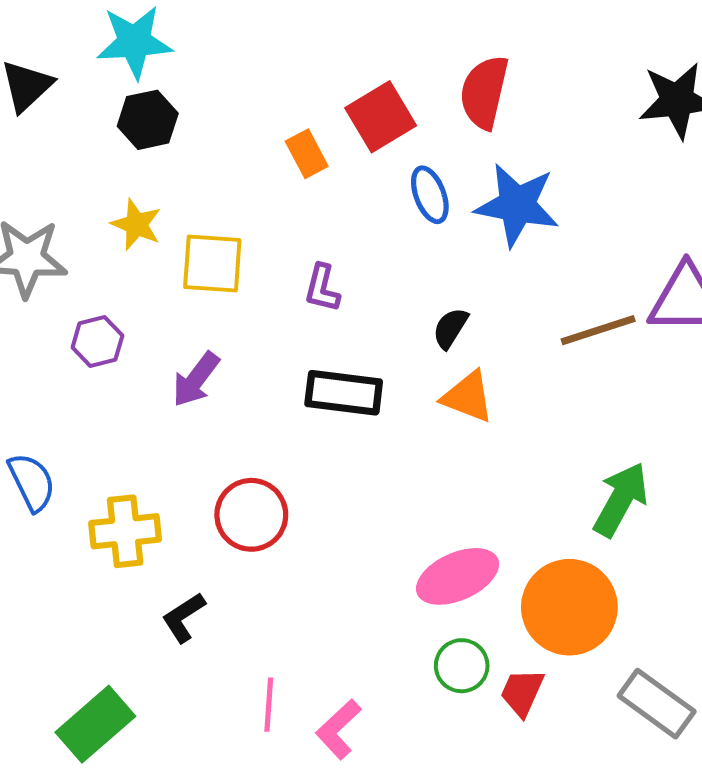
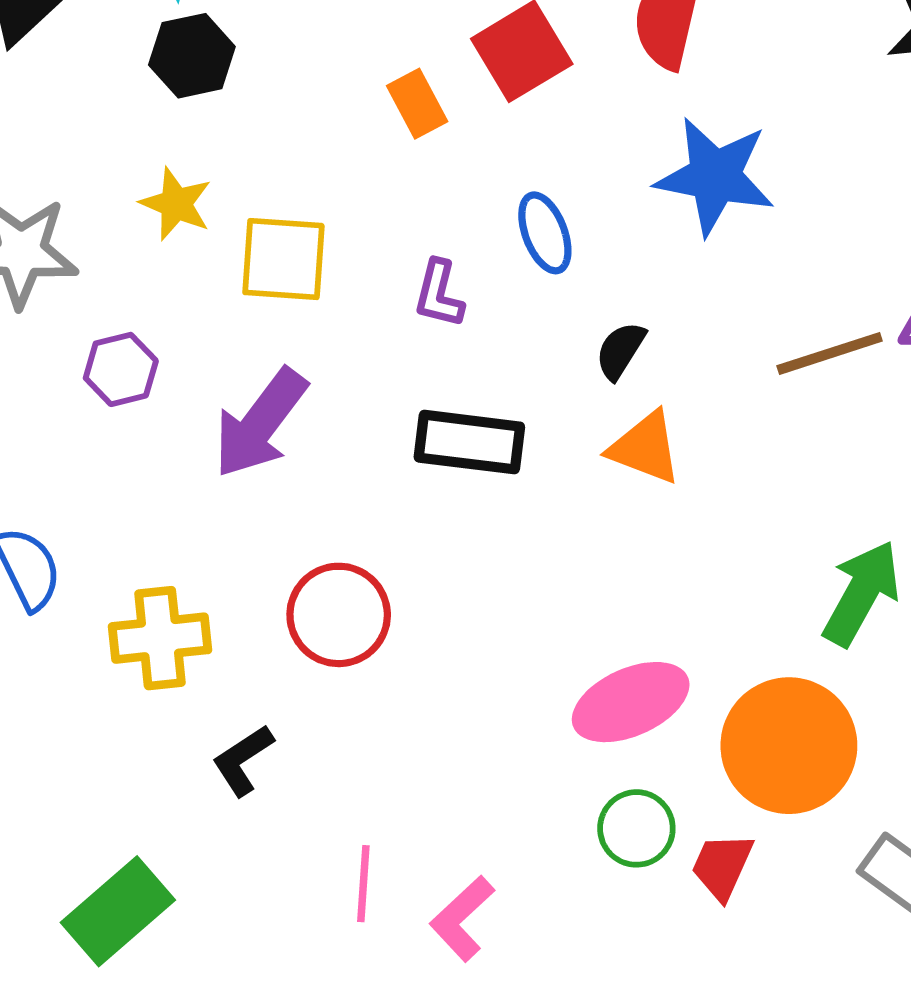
blue ellipse: (430, 195) -> (545, 233), moved
purple arrow: (196, 379) -> (260, 423), size x1.4

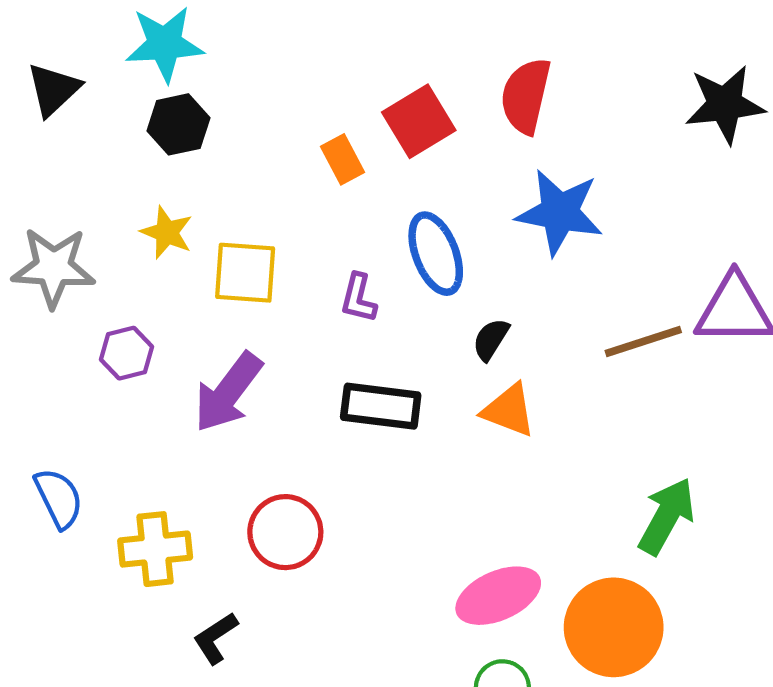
blue ellipse: (545, 233) -> (436, 254), size x1.4

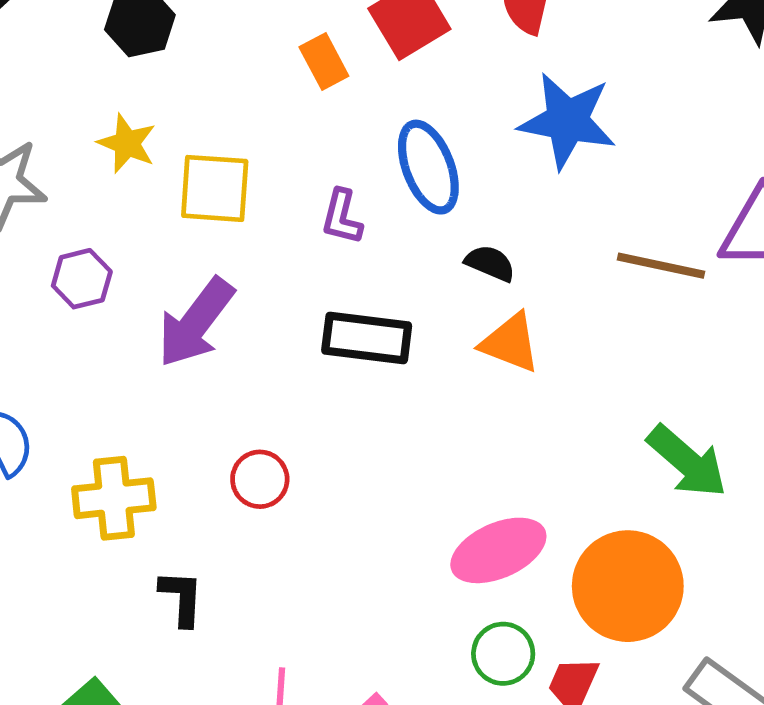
black semicircle: (491, 339) -> (490, 263), turned 81
brown line: (643, 341) -> (661, 266), turned 30
green arrow: (667, 516) -> (687, 461), turned 102
red circle: (285, 532) -> (260, 479), size x0.7
black L-shape: (215, 638) -> (181, 598), turned 126

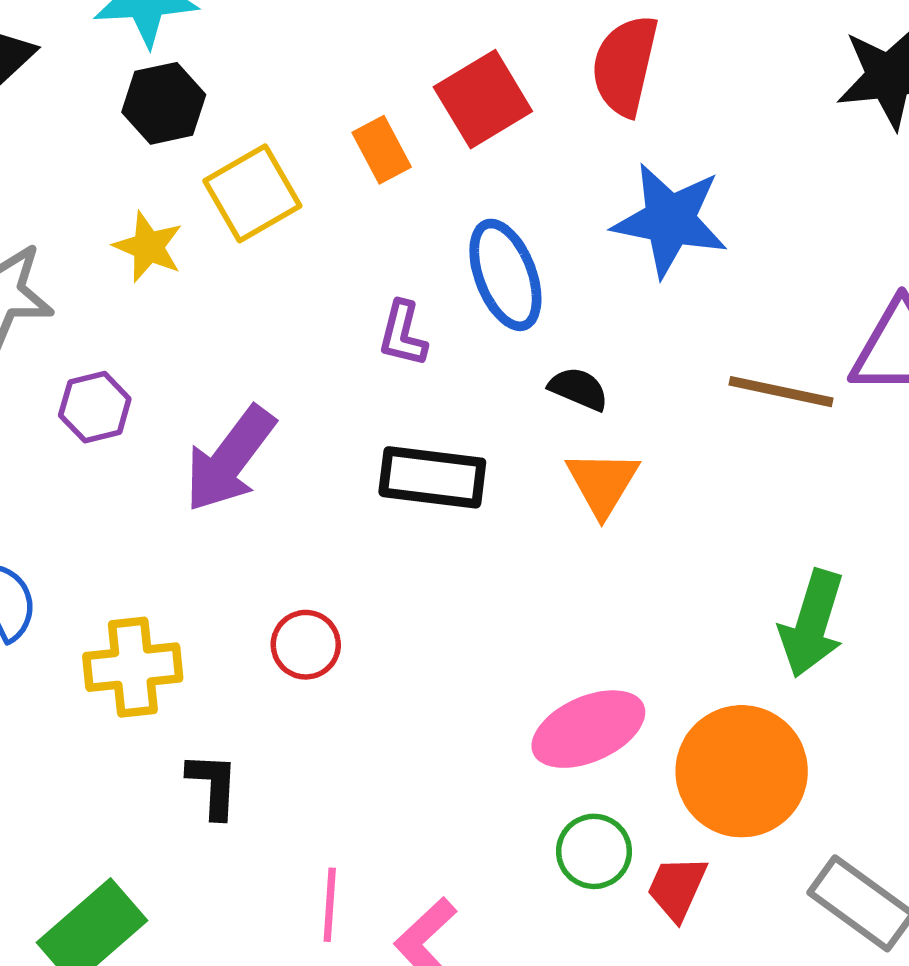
yellow square: (215, 188) -> (252, 193), moved, turned -34
orange triangle: (510, 343) -> (602, 483), turned 40
green arrow: (687, 461) -> (812, 624), turned 66

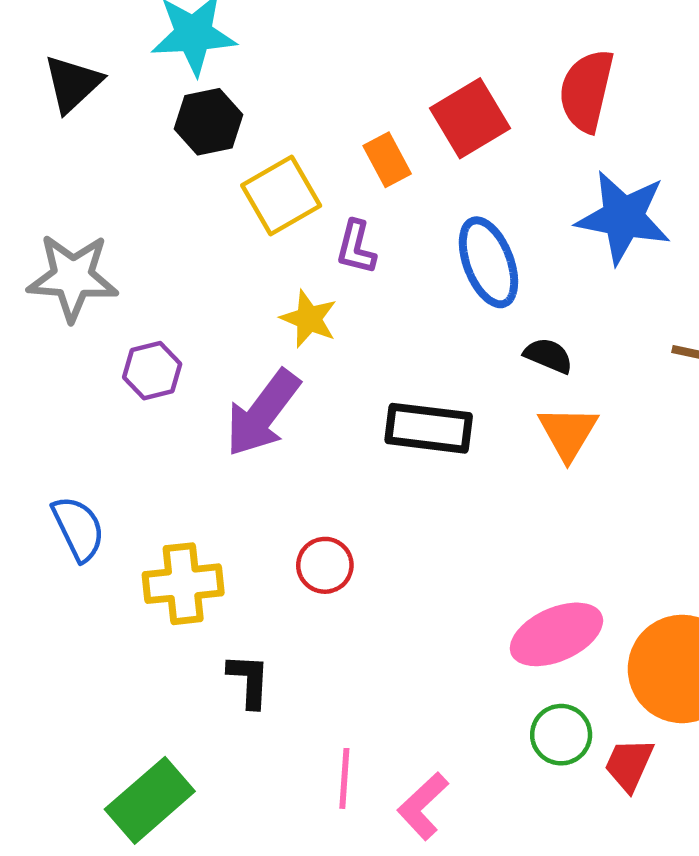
yellow star: (148, 247) -> (309, 319), moved
purple L-shape: (403, 334) -> (356, 247), moved

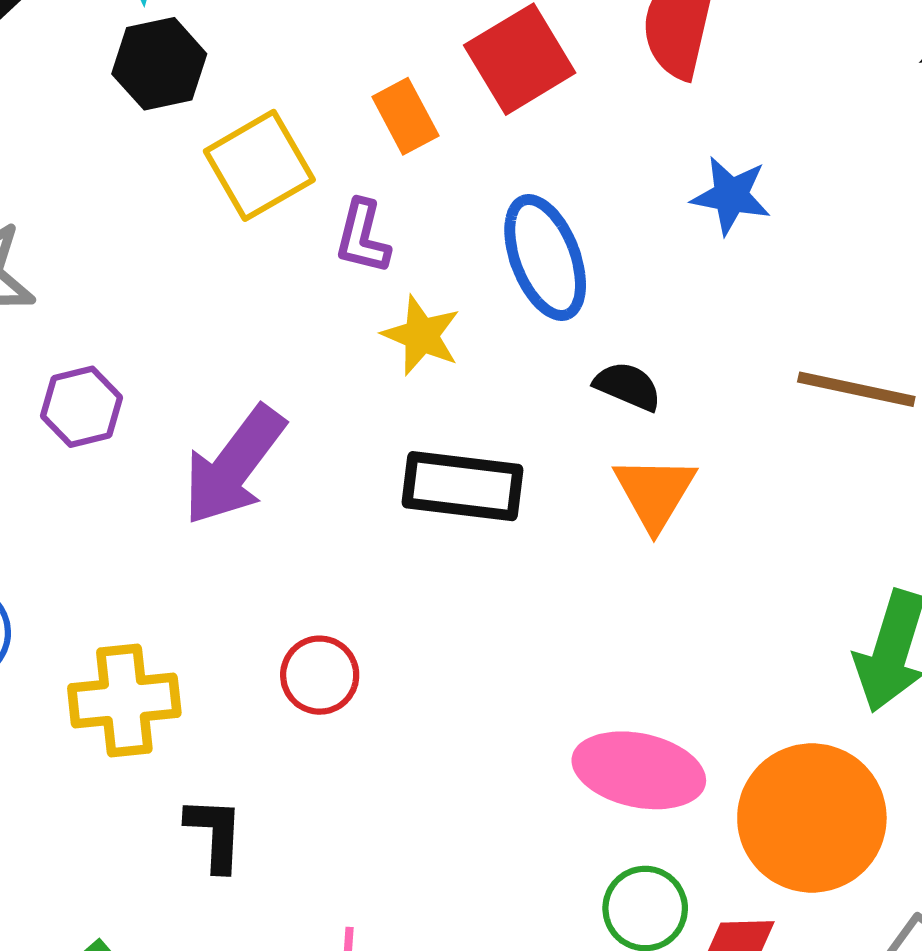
blue star: (623, 217) -> (731, 196), size x0.6
yellow star: (309, 319) -> (421, 335), moved
pink ellipse: (556, 634) -> (639, 770), turned 36

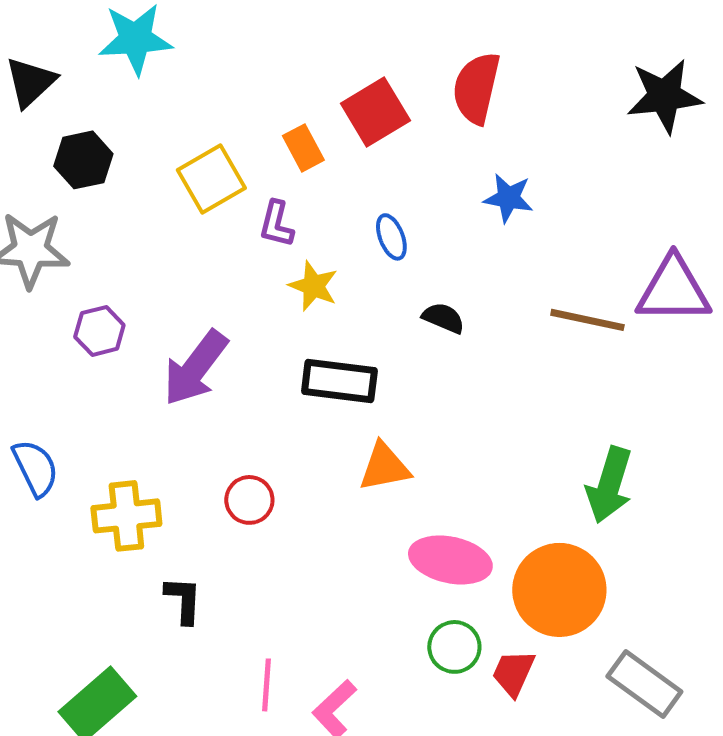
black hexagon: (159, 64) -> (83, 160), moved
blue ellipse: (545, 257) -> (391, 237), size x0.6
orange triangle: (655, 492) -> (384, 467), moved, turned 48

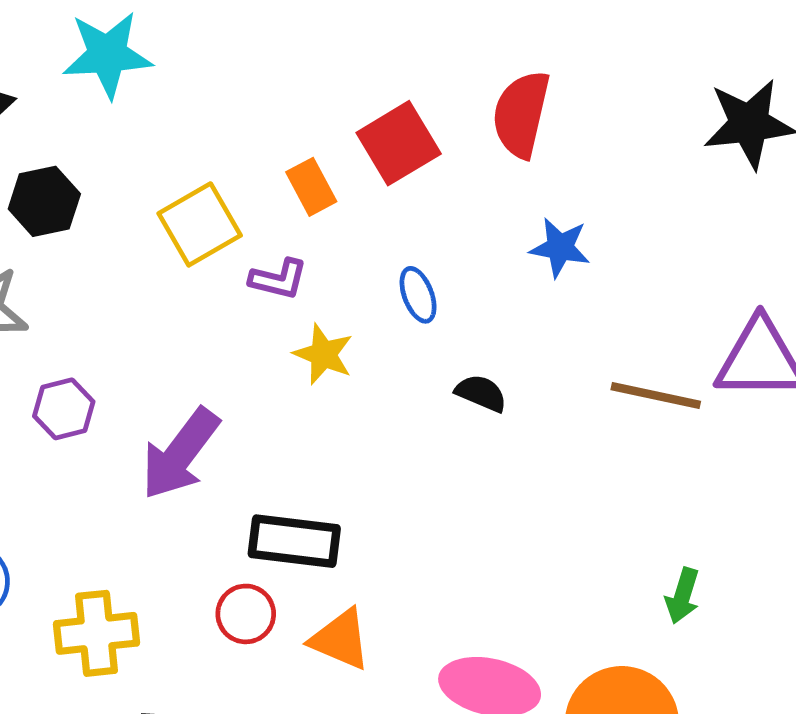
purple L-shape: (276, 224) -> (278, 279), turned -90
black rectangle: (339, 381) -> (294, 541), moved
orange triangle: (384, 467) -> (340, 639), moved, turned 34
green arrow: (609, 485) -> (683, 596), size x0.6

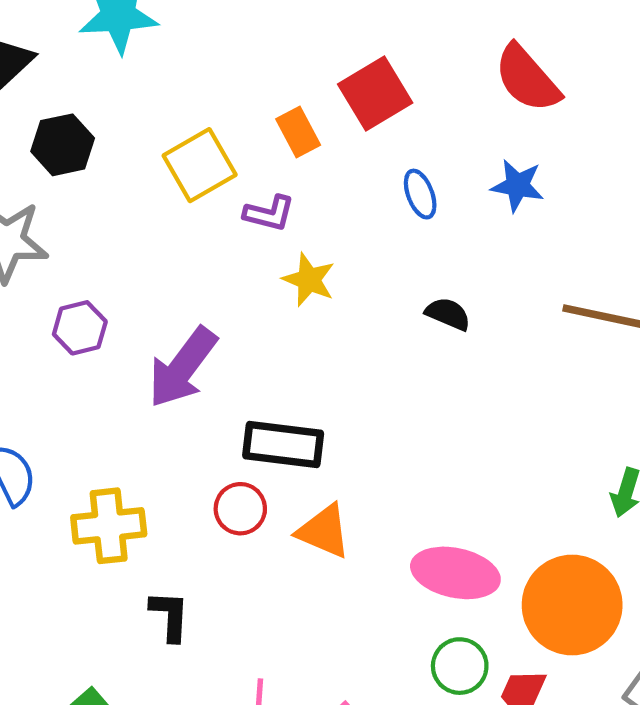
red semicircle: (521, 114) -> (527, 78), moved, turned -54
blue ellipse: (418, 295) -> (420, 194), moved

